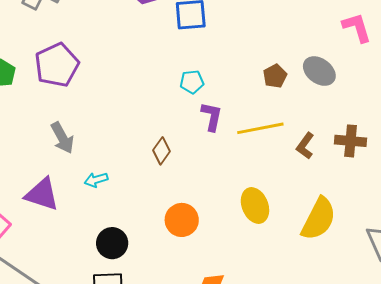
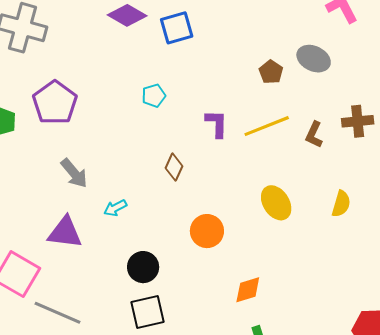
cyan pentagon: (192, 82) -> (154, 96), moved
yellow semicircle: (319, 219) -> (341, 204), size x0.6

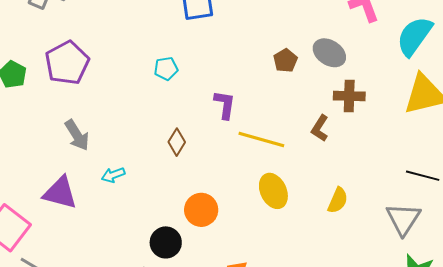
brown cross: (358, 121) -> (349, 96), moved
yellow line: (267, 126) -> (261, 139), moved, turned 30
black circle: (143, 267) -> (166, 242), moved

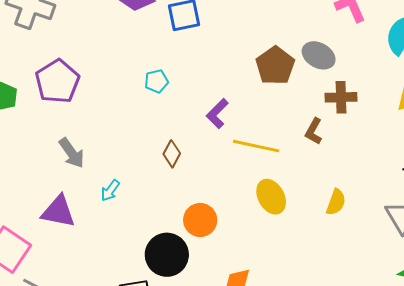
brown pentagon: (285, 60) -> (275, 66), size x1.6
purple L-shape: (225, 105) -> (217, 114), turned -140
cyan arrow: (113, 175) -> (110, 191), turned -30
black circle: (166, 242) -> (167, 255), size x1.4

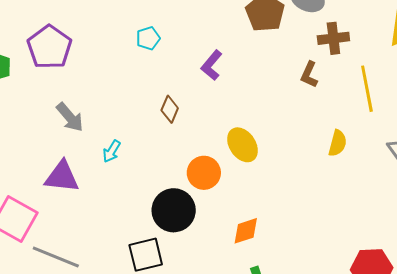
yellow line: (256, 146) -> (367, 89), moved, turned 72
yellow ellipse: (271, 197) -> (242, 145), moved

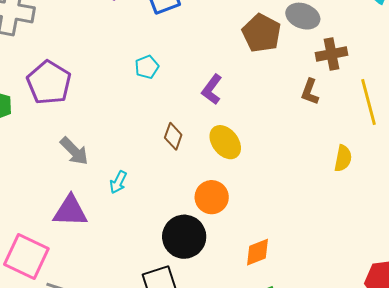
yellow ellipse: (242, 145) -> (225, 142), moved

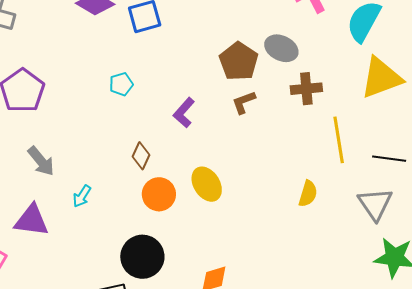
brown L-shape: (310, 92) -> (244, 102), moved, turned 44
yellow ellipse: (225, 142) -> (207, 184), moved
orange circle: (212, 197) -> (159, 194), moved

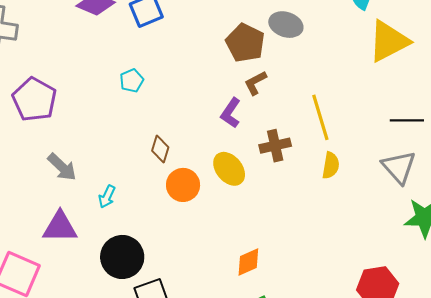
brown cross: (306, 89) -> (275, 146), moved
purple L-shape: (184, 113) -> (231, 113), moved
yellow line: (339, 140) -> (320, 117), moved
black circle: (142, 257) -> (122, 257), moved

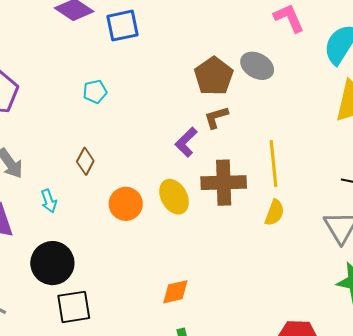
brown cross: (275, 146) -> (224, 183), size x1.4
brown diamond: (160, 149) -> (85, 161), moved
cyan arrow: (107, 197) -> (49, 201), turned -55

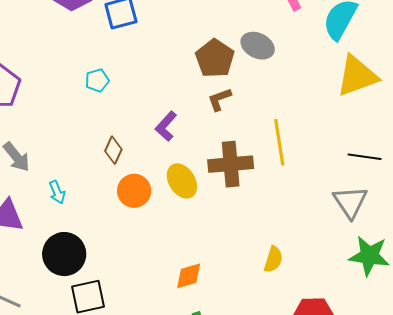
purple L-shape: (186, 142) -> (166, 126), moved
brown diamond: (85, 161) -> (113, 150), moved
yellow semicircle: (275, 213) -> (273, 259), moved

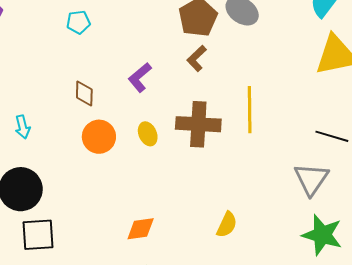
brown L-shape: (220, 99) -> (197, 58), turned -32
brown diamond: (113, 150) -> (84, 93), turned -32
yellow ellipse: (182, 181) -> (148, 134), size x0.7

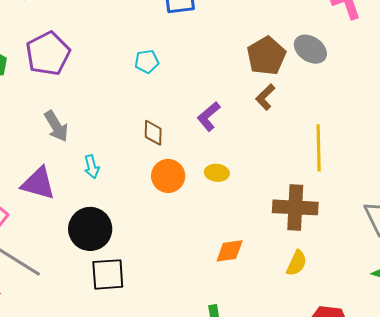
brown cross: (198, 124) -> (295, 207), moved
yellow ellipse: (148, 134) -> (217, 173), turned -60
orange diamond: (141, 229) -> (230, 251), moved

